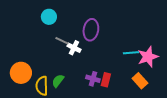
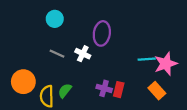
gray line: (62, 41) -> (57, 54), moved

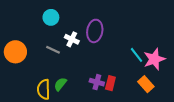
white cross: (83, 54) -> (72, 39), moved
cyan line: (147, 59) -> (137, 55), turned 56
orange circle: (23, 82) -> (15, 52), moved

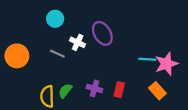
purple ellipse: (95, 31) -> (102, 33), turned -40
cyan line: (137, 55) -> (147, 59), turned -49
purple cross: (97, 82) -> (94, 88), moved

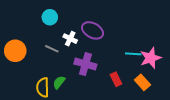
purple ellipse: (102, 33) -> (93, 30), turned -30
purple cross: (94, 88) -> (85, 64), moved, size x1.5
red rectangle: (119, 90) -> (116, 79), moved, turned -40

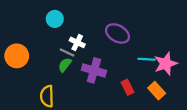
purple ellipse: (93, 30) -> (117, 33), moved
gray line: (52, 49) -> (67, 53), moved
green semicircle: (59, 82) -> (65, 65), moved

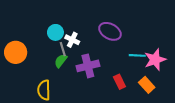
cyan circle: (55, 19) -> (55, 32), moved
gray line: (67, 53) -> (63, 49), turned 48
purple cross: (94, 70) -> (88, 66), turned -30

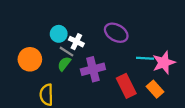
gray line: (63, 49) -> (66, 52), turned -40
orange circle: (16, 52) -> (30, 59), moved
red rectangle: (119, 82) -> (126, 86), size x1.5

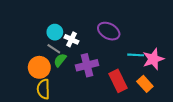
gray line: (66, 52) -> (54, 49), moved
orange circle: (30, 59) -> (39, 67), moved

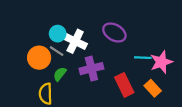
white cross: (71, 39) -> (75, 41), size x1.5
green semicircle: (60, 60) -> (60, 74), moved
orange circle: (39, 67) -> (39, 58), moved

